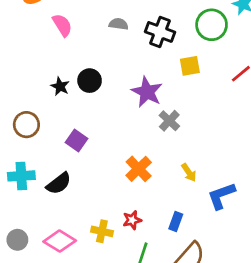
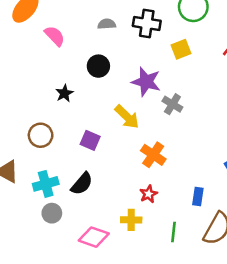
black circle: (90, 81) -> (98, 66), moved
black star: (60, 86) -> (64, 93), turned 30
yellow arrow: (189, 172) -> (127, 117), moved, size x1.5
red star: (132, 220) -> (149, 194), moved
gray circle: (17, 240) -> (52, 213), moved

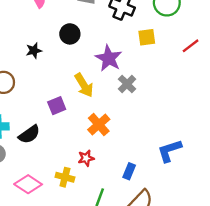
purple square: (90, 140) -> (57, 106), moved, turned 30

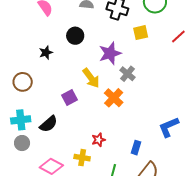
purple star: (109, 58) -> (110, 53), turned 30
orange cross: (99, 125) -> (114, 98), moved

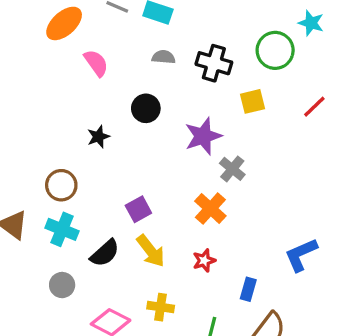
yellow arrow: (91, 78) -> (151, 251), moved
cyan cross: (21, 120) -> (62, 229), moved, turned 30
red star: (98, 140) -> (204, 261), moved

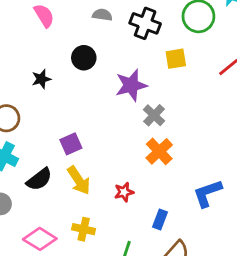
orange cross: (210, 209) -> (159, 151), moved

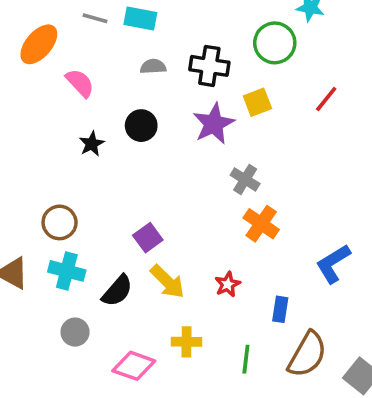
black star: (41, 79) -> (92, 144), moved
purple star: (131, 85) -> (214, 124), moved

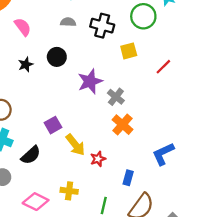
red line: (326, 99) -> (163, 67), moved
purple star: (214, 124) -> (90, 81), moved
yellow arrow: (167, 282) -> (75, 145), moved

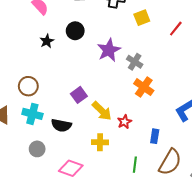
black semicircle: (31, 155) -> (61, 125), turned 60
yellow cross: (69, 191) -> (100, 142), moved

